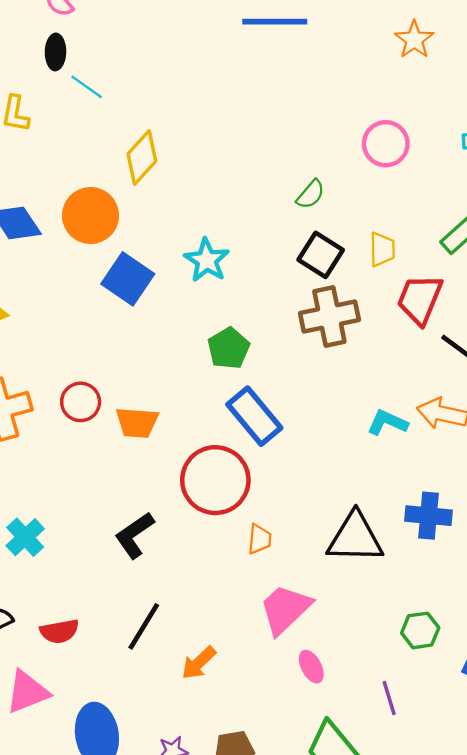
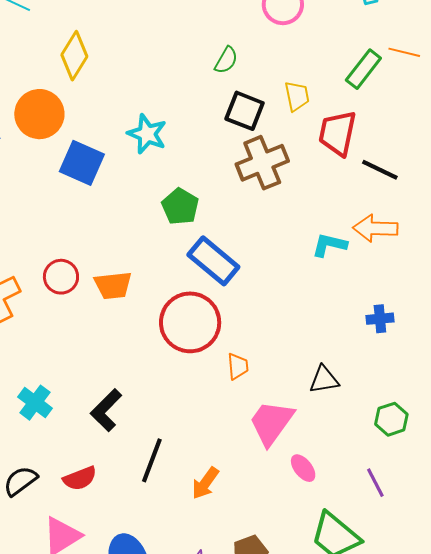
blue cross: (428, 516) -> (380, 319), size x0.7
black L-shape: (134, 535) -> (106, 410), moved
black triangle: (355, 538) -> (324, 380), moved, size x0.6

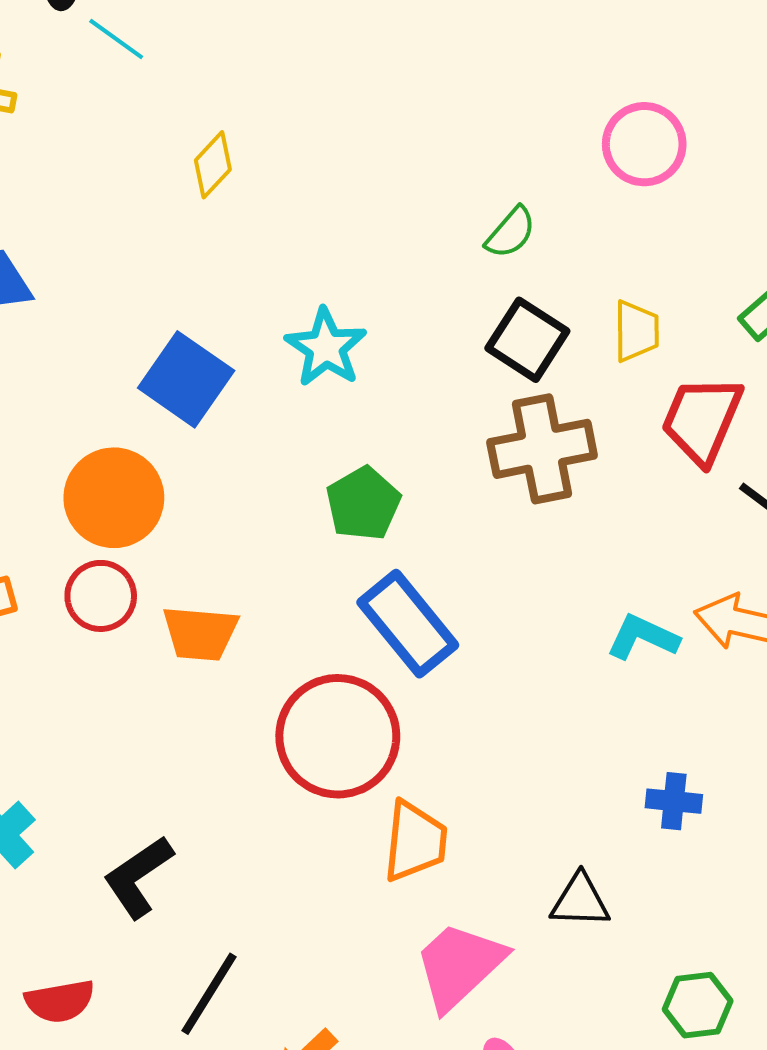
yellow diamond: (74, 56) -> (213, 165), size x0.7
orange circle: (39, 114) -> (114, 498), moved
blue cross: (380, 319) -> (674, 801), moved
orange trapezoid: (238, 366) -> (415, 841), size x1.5

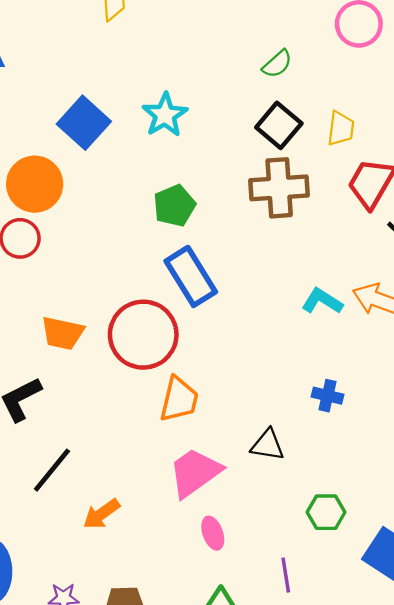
orange trapezoid: (200, 633) -> (63, 333), moved

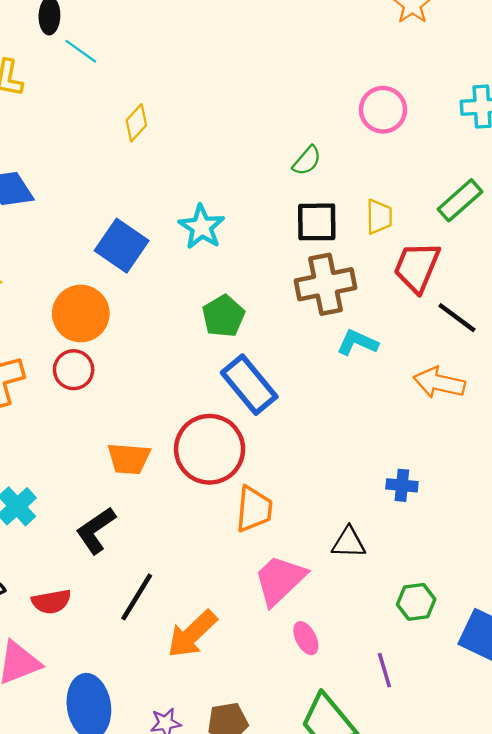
black square: (279, 125) -> (317, 222), turned -33
cyan L-shape: (322, 301) -> (357, 343), moved
orange arrow: (101, 514) -> (192, 634), size x1.4

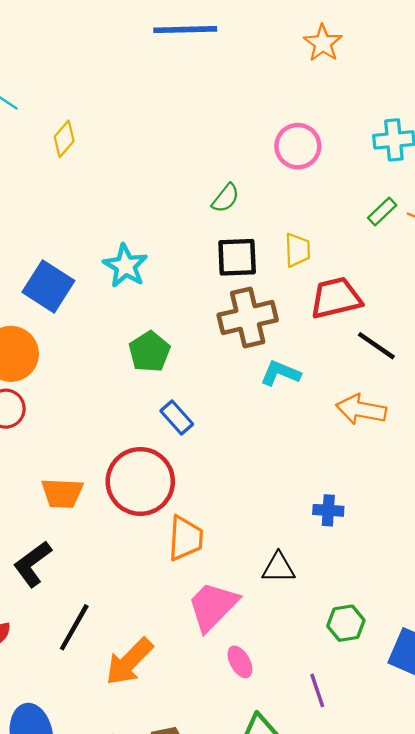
yellow diamond: (136, 123) -> (64, 139), moved
green rectangle: (460, 200) -> (382, 211), moved, size x0.7
red trapezoid: (417, 267) -> (336, 298), turned 56
blue rectangle: (249, 385) -> (177, 418), size x0.6

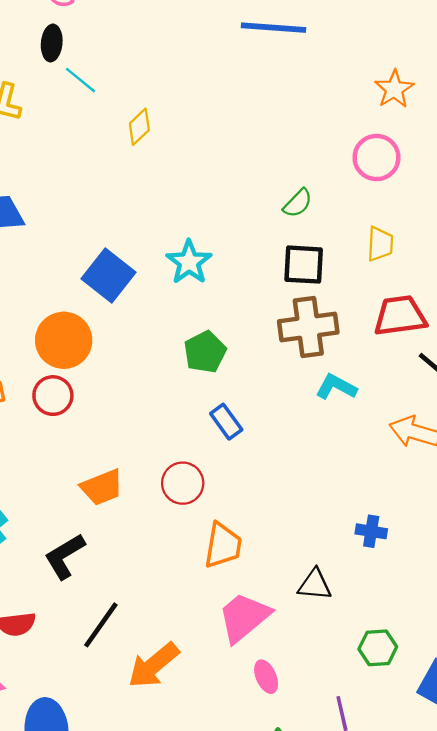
orange star: (323, 43) -> (394, 89), moved
yellow trapezoid: (297, 250) -> (380, 244), moved
red circle: (140, 481) -> (183, 483), size x0.6
orange trapezoid: (62, 493) -> (102, 487), turned -30

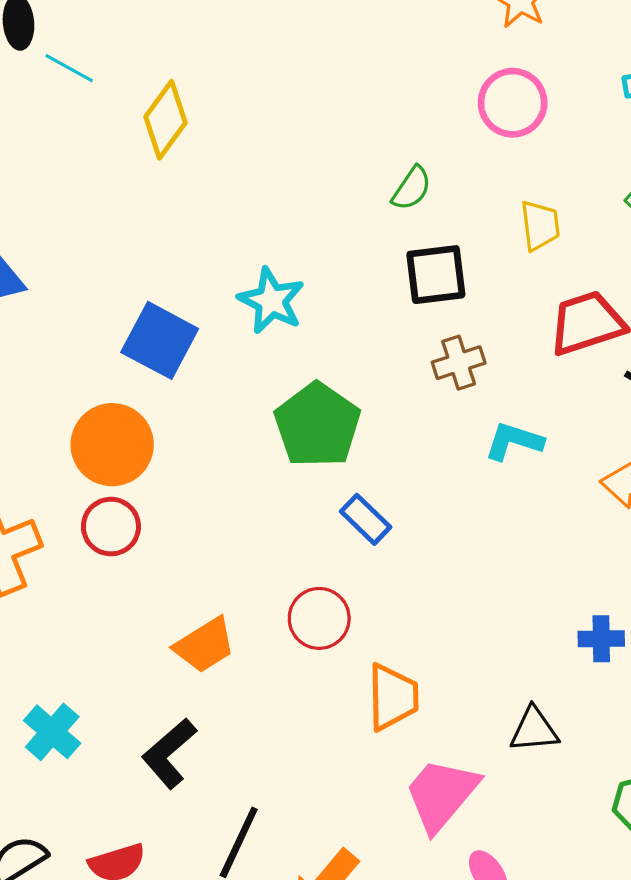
yellow diamond: (139, 127) -> (165, 120), size x1.4
brown cross: (308, 327) -> (459, 363), size x0.6
green pentagon: (205, 352) -> (317, 425), size x1.4

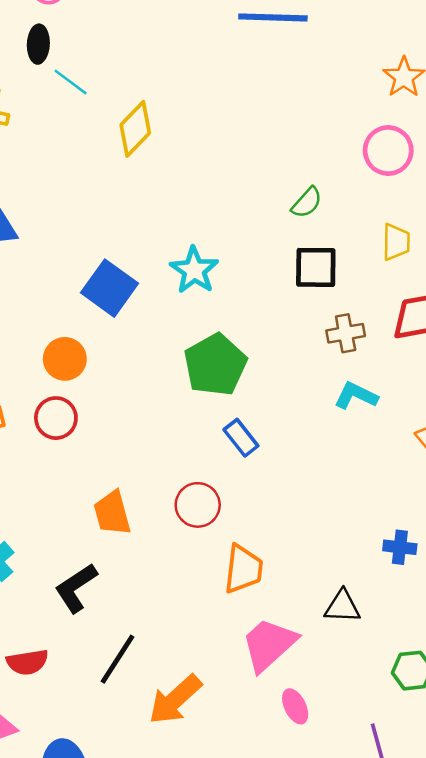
brown cross: (459, 363) -> (346, 333), moved
orange circle: (112, 445) -> (65, 359), size x0.7
orange trapezoid: (205, 645) -> (112, 513), turned 99

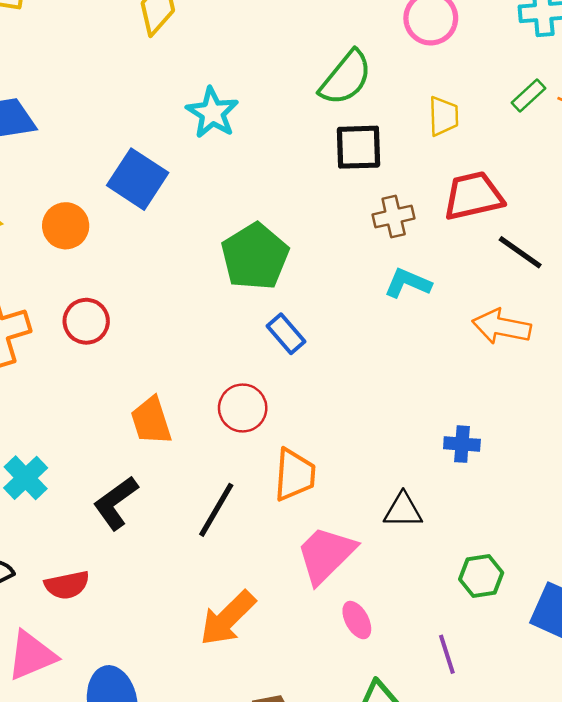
green semicircle: (307, 203) -> (346, 78), size x1.6
cyan star: (194, 270) -> (212, 113), moved
orange circle: (65, 359) -> (66, 226), moved
black line: (117, 659) -> (216, 510), moved

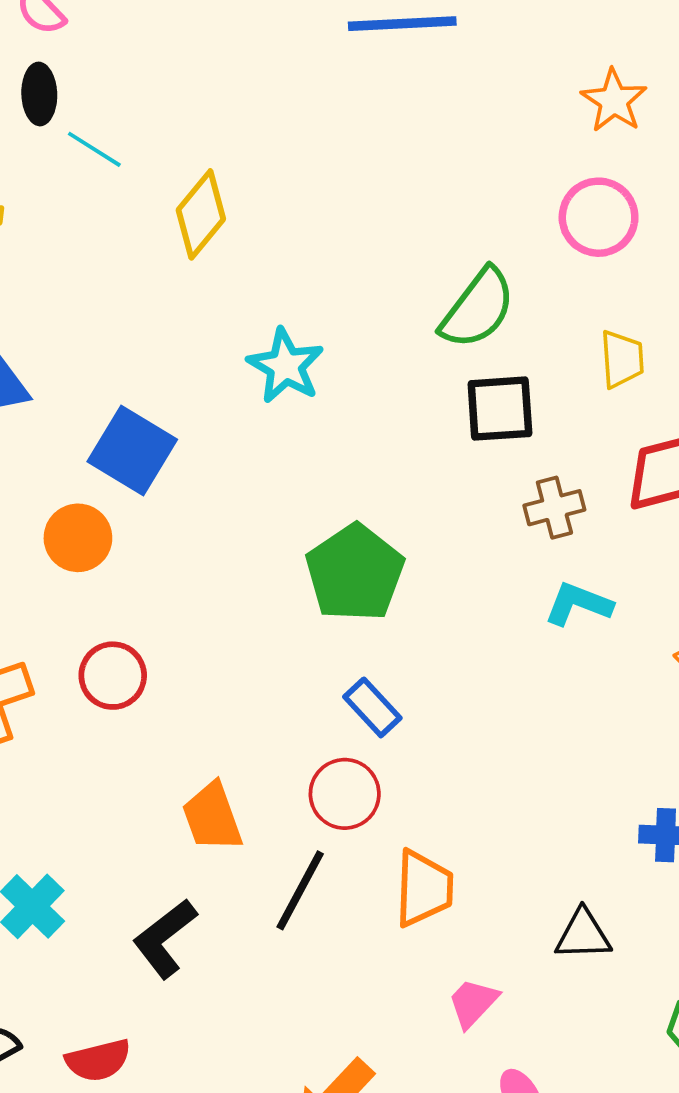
blue square: (138, 179) -> (132, 451), moved
blue rectangle: (286, 334) -> (372, 707), moved
black line: (216, 510) -> (300, 890), moved
pink trapezoid: (326, 555) -> (473, 1003), size x0.6

